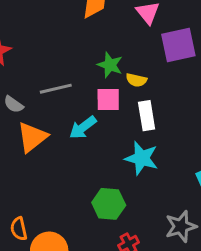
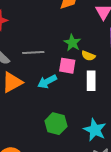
cyan star: (142, 158) -> (95, 130), moved
green hexagon: (109, 204) -> (56, 124), moved

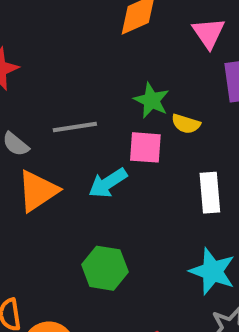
white rectangle: (91, 81) -> (210, 193), moved
green hexagon: (56, 124) -> (105, 268), moved

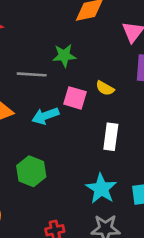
green star: (152, 100) -> (64, 56), moved, turned 30

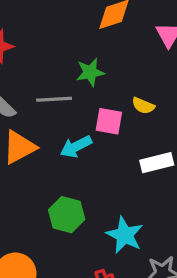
white rectangle: (111, 137) -> (157, 163), turned 75
cyan star: (101, 189) -> (125, 235), moved

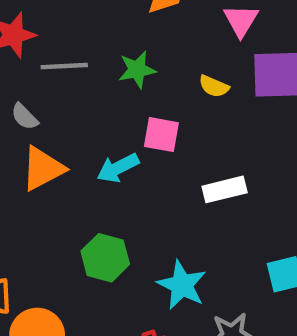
gray line: (54, 99) -> (64, 66), moved
yellow semicircle: (143, 106) -> (214, 86), moved

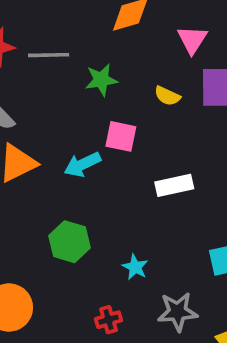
gray line: (64, 66) -> (49, 55), moved
cyan star: (182, 285) -> (135, 267), size x0.6

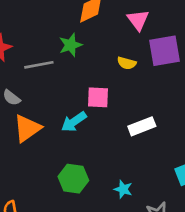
gray line: (49, 55) -> (39, 65), moved
green star: (101, 80) -> (71, 45), moved

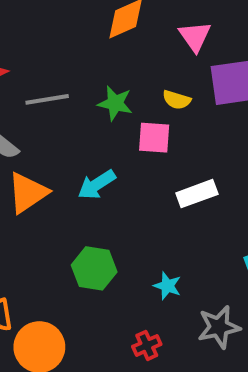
green star: (71, 45) -> (115, 103), moved, turned 30
pink square: (98, 97) -> (154, 138), moved

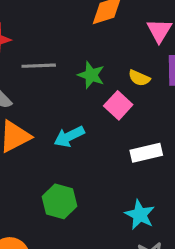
pink square: (154, 138) -> (118, 105), turned 32
cyan star: (167, 286) -> (140, 215), moved, size x1.4

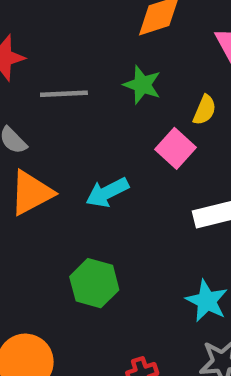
green star: (91, 75) -> (142, 85), moved
yellow semicircle: (139, 78) -> (205, 110), turned -90

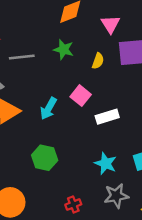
pink square: (175, 148) -> (81, 96), moved
cyan arrow: (107, 192) -> (48, 109), turned -30

